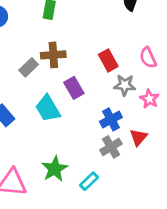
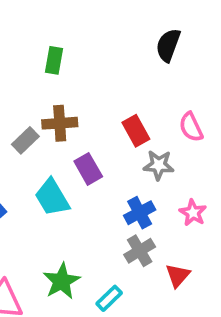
pink star: (149, 99) -> (193, 213), moved
red triangle: (138, 137) -> (178, 275), moved

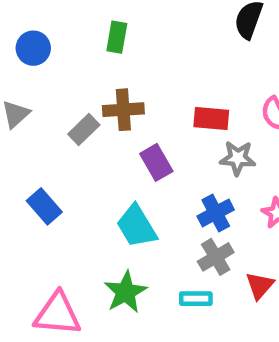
red rectangle: (136, 131) -> (211, 118), turned -56
cyan trapezoid: (52, 197) -> (137, 226), moved
cyan rectangle: (109, 298) -> (196, 299), moved, turned 44

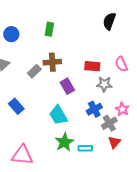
gray cross: (216, 257) -> (109, 123), moved
green star: (126, 292) -> (64, 142), moved

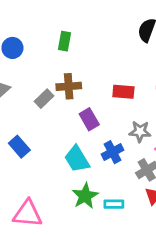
gray star: (104, 84) -> (140, 132), moved
blue cross: (94, 109) -> (113, 152), moved

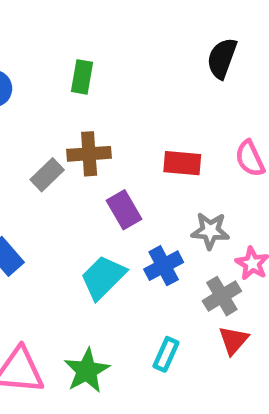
cyan trapezoid: (77, 159) -> (103, 277), turned 76
green star: (85, 196) -> (87, 371), moved
cyan rectangle: (114, 204) -> (166, 354), turned -66

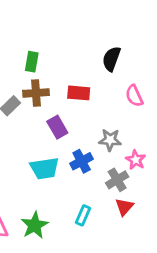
black semicircle: (222, 58) -> (111, 59), moved
green rectangle: (82, 77) -> (32, 62), moved
red rectangle: (182, 163) -> (79, 93), moved
cyan trapezoid: (103, 277) -> (45, 168), turned -144

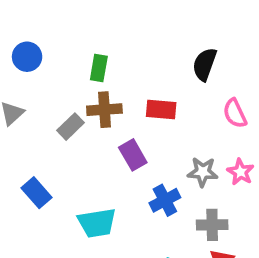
pink star: (136, 160) -> (240, 172), moved
cyan trapezoid: (45, 168) -> (97, 223), moved
gray cross: (117, 180) -> (212, 225), turned 30

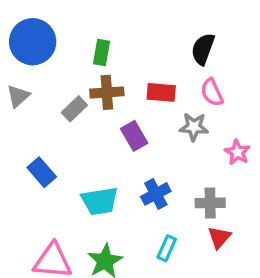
blue circle: (27, 57) -> (33, 42), size x1.6
pink semicircle: (235, 113) -> (212, 92), moved
gray star: (203, 172) -> (194, 127), moved
blue cross: (165, 200) -> (156, 194), moved

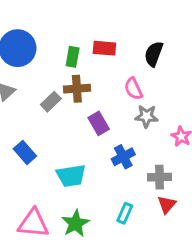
red rectangle: (161, 92) -> (104, 48), moved
pink semicircle: (212, 92) -> (133, 89), moved
blue cross: (156, 194) -> (123, 157), moved

